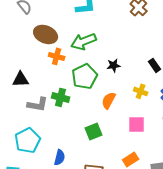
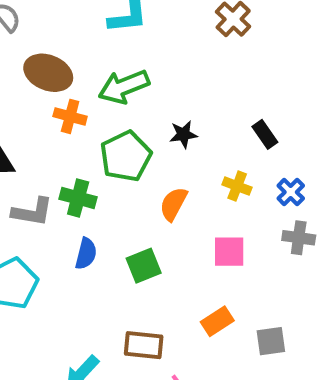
blue semicircle: (60, 157) -> (86, 254), moved

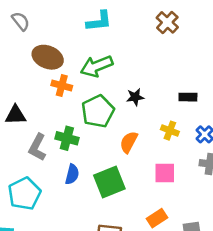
black rectangle: (265, 134) -> (188, 97), turned -54
gray L-shape: (32, 212) -> (37, 147), turned 108
green square: (144, 266) -> (109, 182), size x1.4

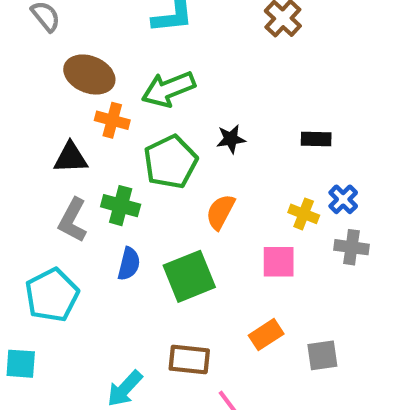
black triangle: (15, 115) -> (71, 158), moved
yellow cross: (170, 131) -> (304, 214), moved

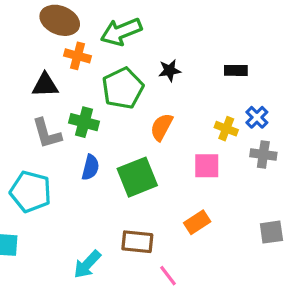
gray L-shape: (73, 220) -> (47, 133), turned -44
cyan pentagon: (52, 295) -> (31, 192), turned -30
gray square: (322, 355) -> (271, 232), moved

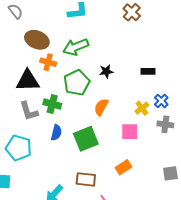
black triangle: (45, 85) -> (28, 81), size x1.4
yellow cross: (226, 129) -> (142, 108), turned 32

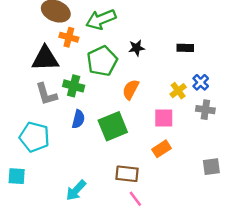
orange rectangle: (124, 167) -> (161, 149), moved
brown rectangle: (86, 179) -> (127, 174), moved

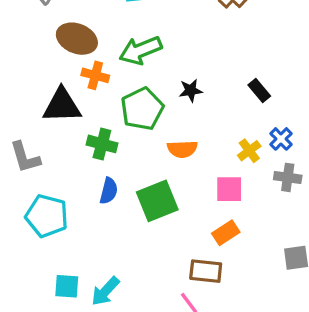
black rectangle: (185, 48) -> (259, 90), turned 49
orange semicircle: (131, 89) -> (182, 149), turned -120
gray L-shape: (46, 94) -> (25, 157), moved
brown rectangle: (127, 174) -> (206, 271), moved
cyan square: (17, 176) -> (67, 286), moved

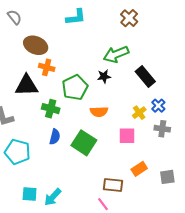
green arrow: (140, 50) -> (116, 54), moved
black rectangle: (259, 90) -> (145, 76), size x1.5
green square: (157, 201) -> (84, 143), turned -35
orange rectangle: (226, 233) -> (139, 169), moved

